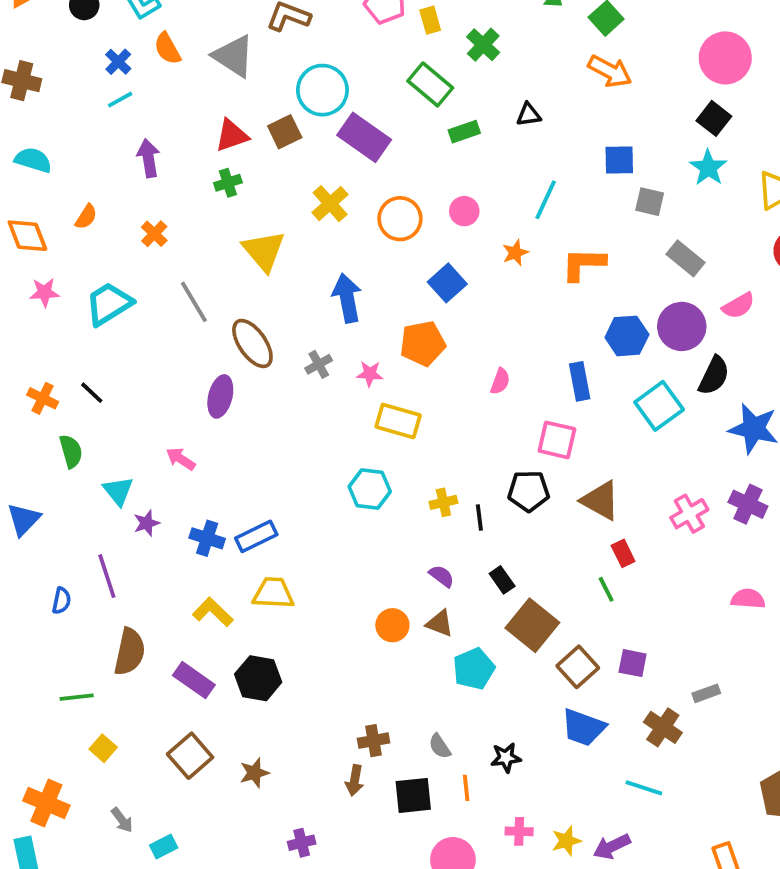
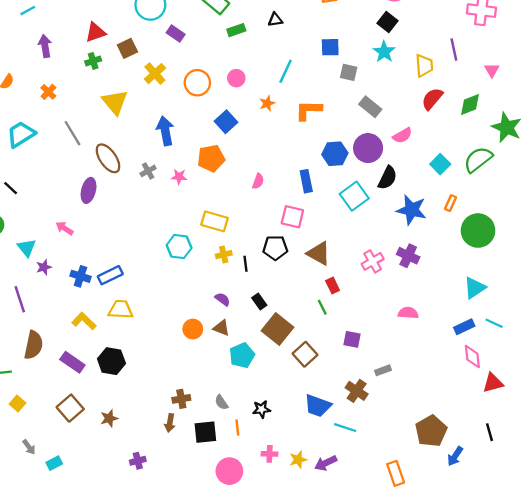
brown square: (285, 132) -> (127, 48), moved
purple rectangle: (364, 137) -> (176, 33), size x0.6
yellow rectangle: (398, 421) -> (215, 221), moved
purple square: (633, 663) -> (352, 339), moved
blue trapezoid: (583, 727) -> (318, 406), moved

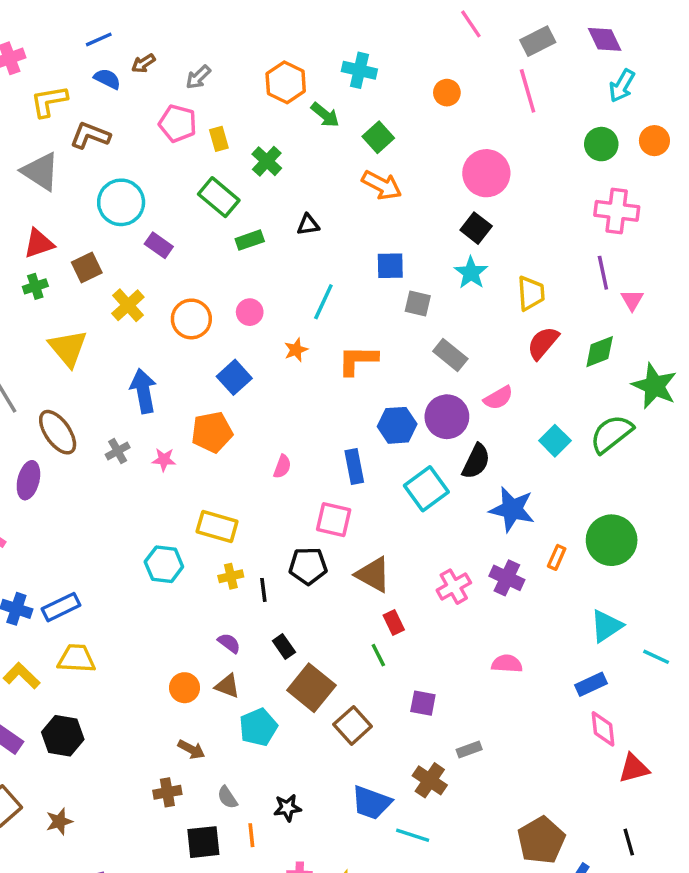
purple line: (454, 50) -> (603, 273), moved
orange rectangle: (451, 203) -> (557, 557), moved
cyan line: (494, 323) -> (656, 657), moved
brown arrow: (170, 423) -> (191, 749), moved, turned -72

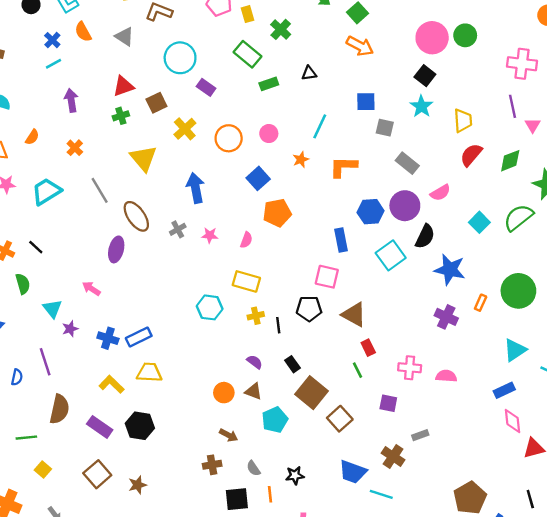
green circle: (601, 144) -> (465, 35), moved
gray triangle: (40, 171) -> (124, 37), size x0.7
orange pentagon: (212, 432) -> (277, 213), moved
pink semicircle: (282, 466) -> (246, 240), moved
pink cross: (454, 587) -> (410, 368), moved, turned 35

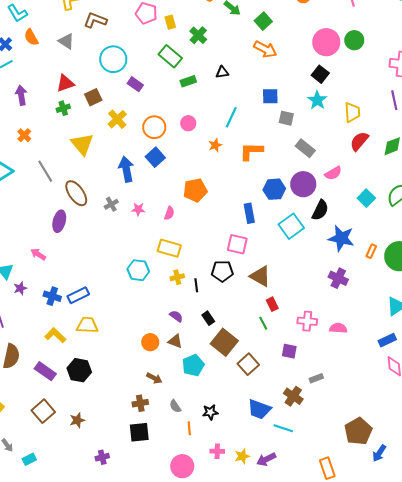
blue square: (258, 178) -> (155, 157), moved
orange rectangle: (481, 303) -> (371, 251), moved
black square: (237, 499) -> (139, 432), moved

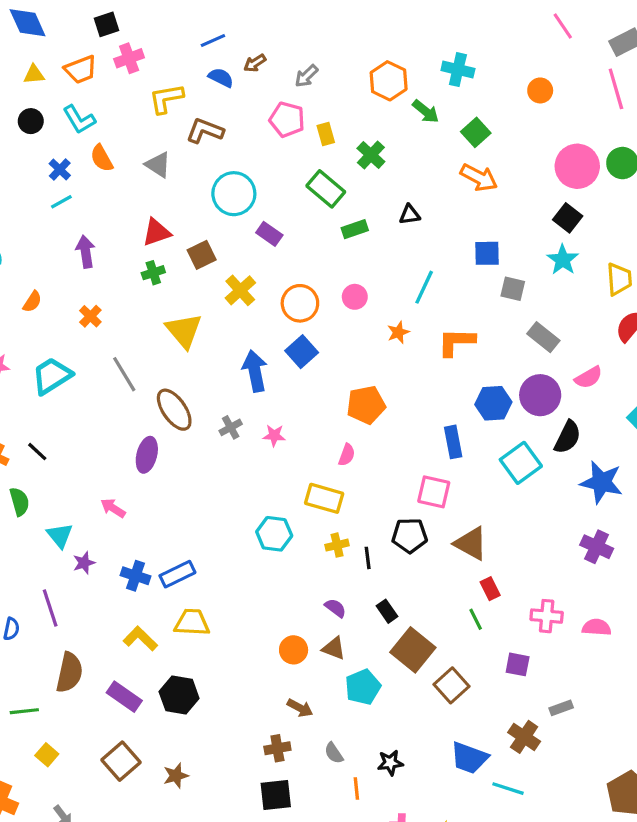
pink semicircle: (169, 213) -> (347, 455), moved

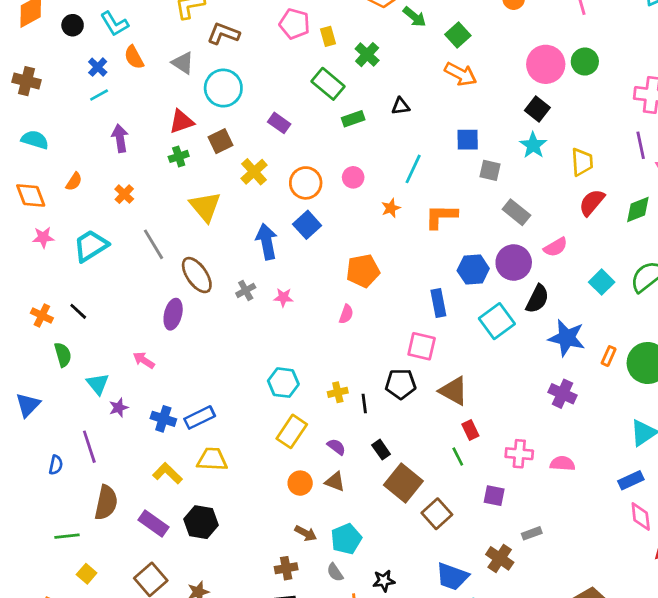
cyan circle: (234, 194) -> (223, 88), moved
yellow rectangle: (324, 498) -> (292, 431), moved, turned -72
cyan pentagon: (363, 687) -> (346, 539), moved

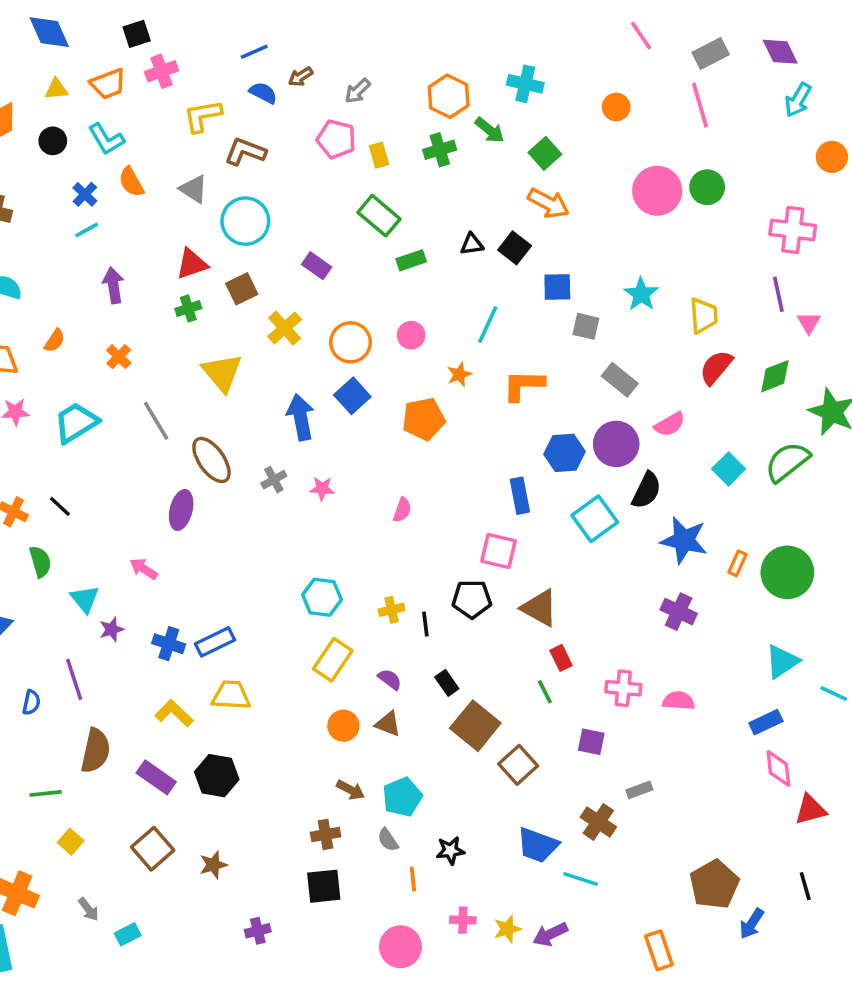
green cross: (367, 55) -> (440, 150), moved, turned 30
black square: (537, 109) -> (515, 248), moved
orange pentagon: (363, 271) -> (424, 419), moved

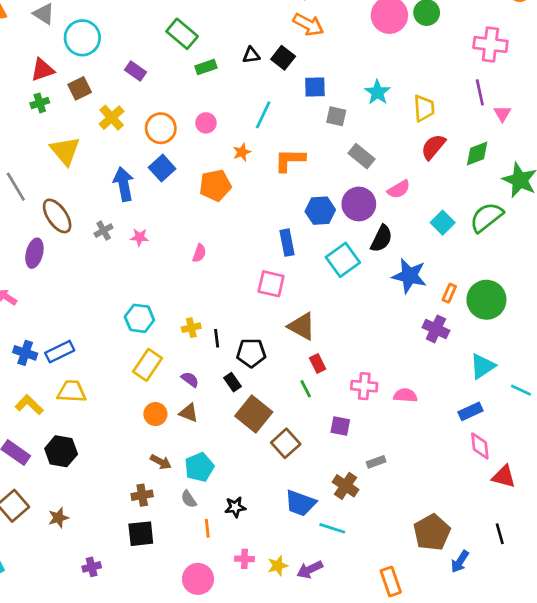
black pentagon: (472, 599) -> (251, 353), moved
purple cross: (679, 612) -> (436, 329), moved
red triangle: (811, 809) -> (504, 477), turned 30

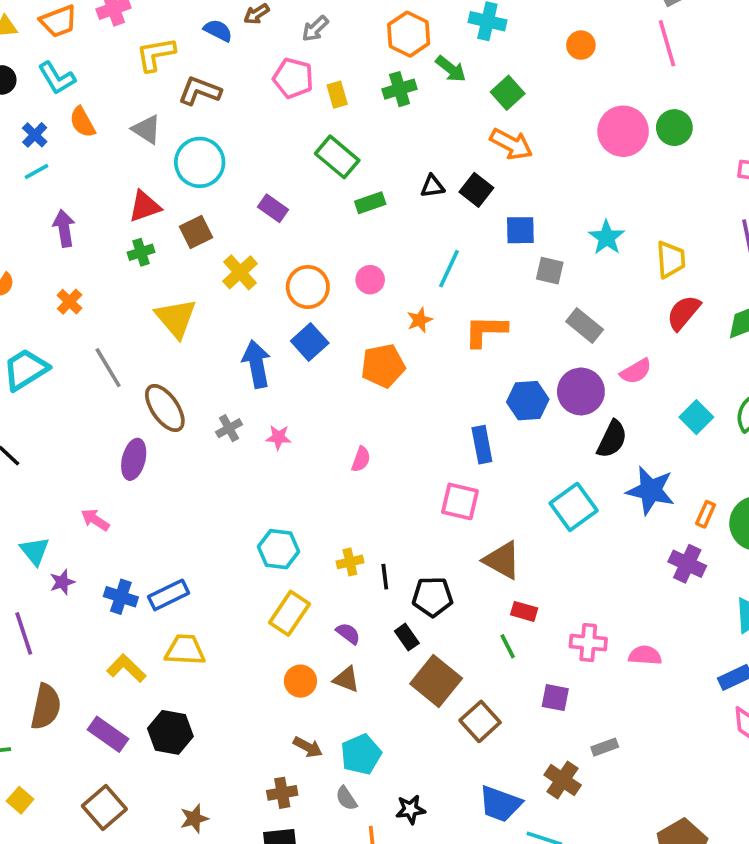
cyan square: (343, 260) -> (574, 507), moved
red rectangle: (318, 364) -> (524, 611), turned -48
brown star: (58, 518) -> (194, 819), moved

